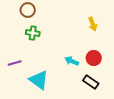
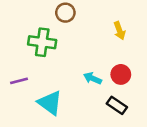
brown circle: (28, 10) -> (65, 13), moved
green cross: (33, 33) -> (42, 42), size x1.5

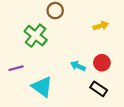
yellow arrow: (119, 31) -> (101, 26), turned -88
green cross: (42, 42) -> (36, 36), turned 30

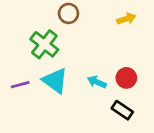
yellow arrow: (101, 26) -> (126, 19), moved
cyan triangle: (42, 87) -> (55, 81), moved

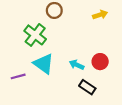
purple line: (20, 85) -> (18, 76), moved
black rectangle: (122, 110) -> (87, 87), moved

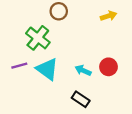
purple line: (18, 76) -> (19, 66), moved
black rectangle: (87, 87) -> (81, 99), moved

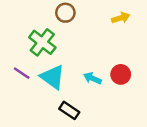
purple line: (19, 66) -> (22, 73), turned 49
black rectangle: (81, 99) -> (69, 110), moved

